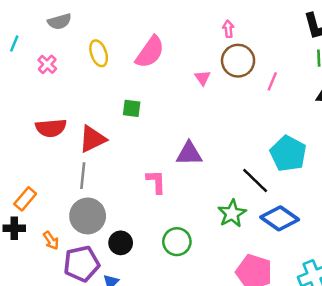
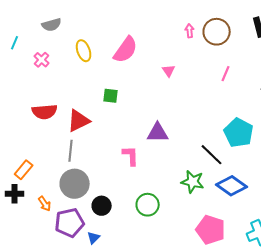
brown circle: (238, 61) -> (217, 32), moved
green star: (232, 214) -> (193, 182), turned -30

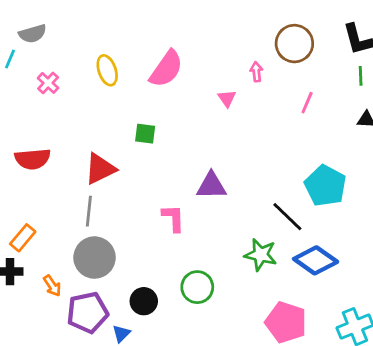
gray semicircle: (52, 25) -> (33, 34), moved
pink arrow: (190, 31) -> (256, 72), moved
red semicircle: (45, 112) -> (33, 159), moved
black circle: (102, 206) -> (144, 301), moved

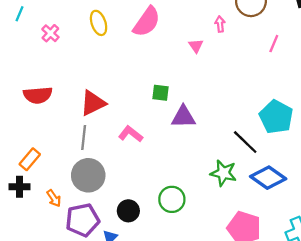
pink line: (307, 103) -> (274, 44), moved
green square: (145, 134) -> (160, 93), moved
pink L-shape: (173, 218) -> (131, 134), moved, turned -50

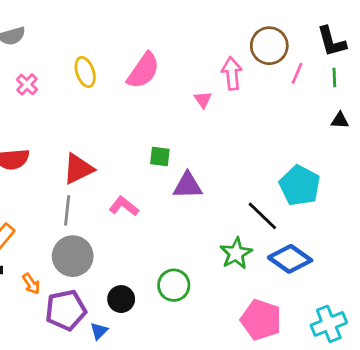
pink arrow: (220, 24) -> (232, 73), size x1.6
pink line: (274, 44) -> (297, 73), moved
green star: (223, 173) -> (236, 253), turned 30

